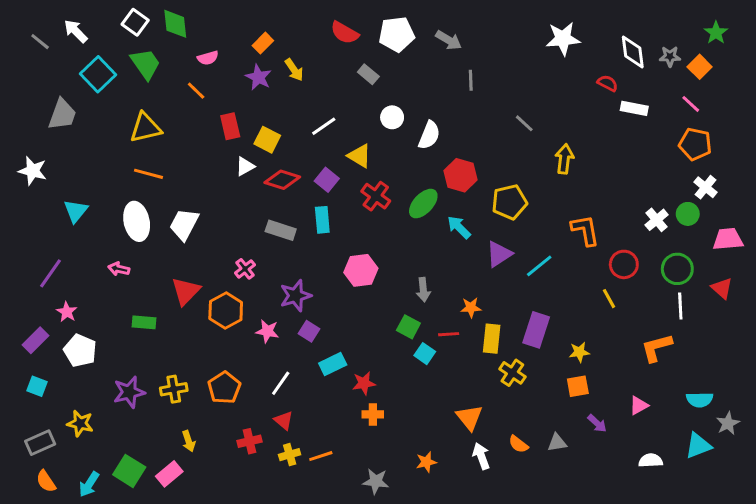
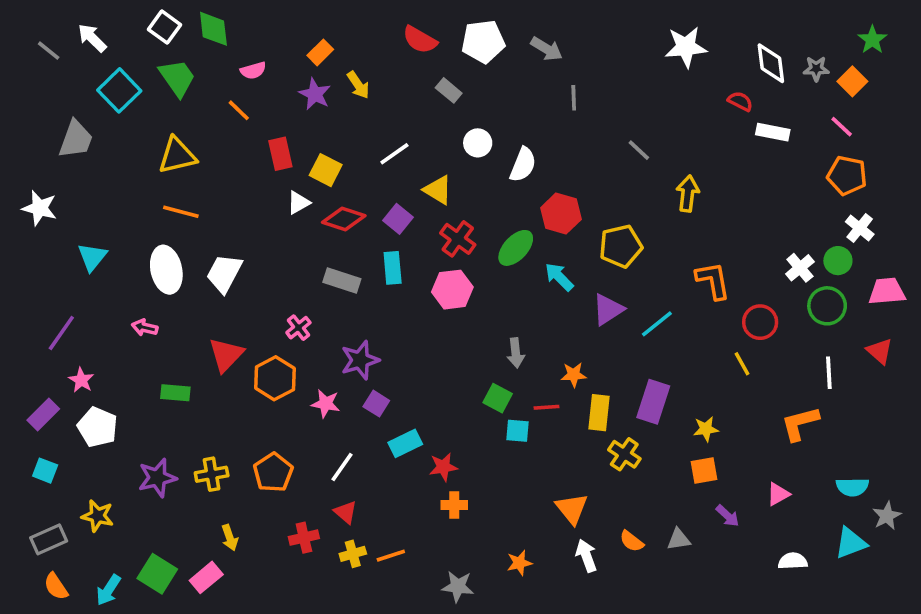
green circle: (677, 269) -> (827, 306), moved
pink hexagon: (361, 270) -> (452, 290), moved
cyan square: (425, 354) -> (518, 431), turned -30

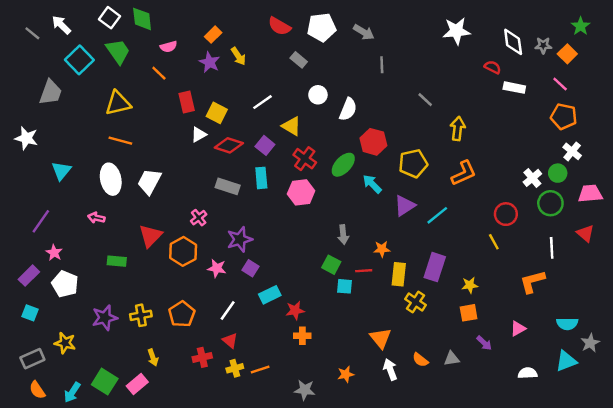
orange L-shape: (713, 280) -> (464, 173), moved, turned 76

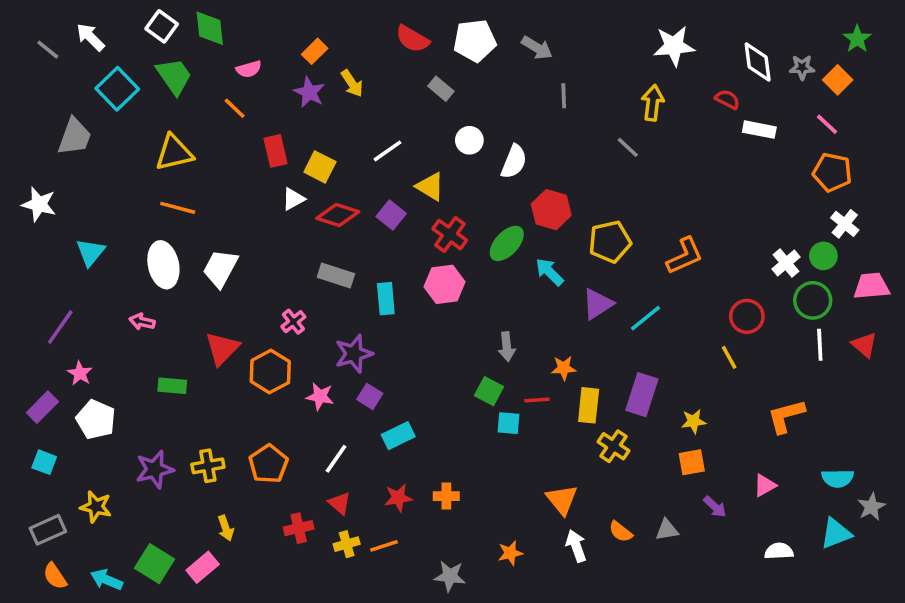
yellow arrow: (458, 129) -> (653, 103), moved
cyan rectangle: (261, 178) -> (386, 299), moved
white line: (552, 248) -> (820, 345), moved
red star: (295, 310) -> (398, 498), moved
cyan arrow: (72, 392) -> (107, 580), turned 80

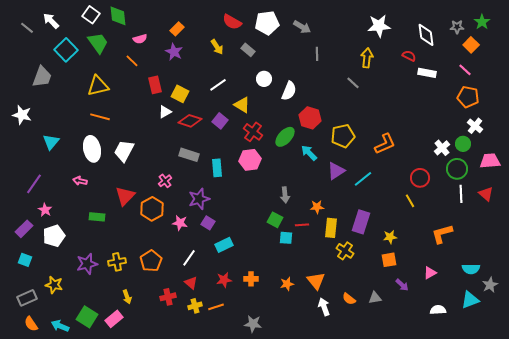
gray star: (802, 67) -> (457, 27), moved
yellow arrow: (352, 83) -> (217, 47), moved
white pentagon: (96, 420) -> (54, 236), turned 30
orange star: (510, 553) -> (287, 284), moved

